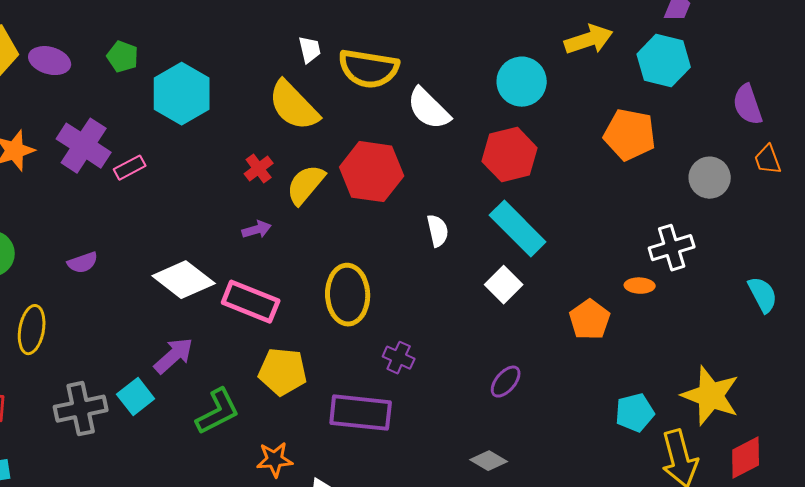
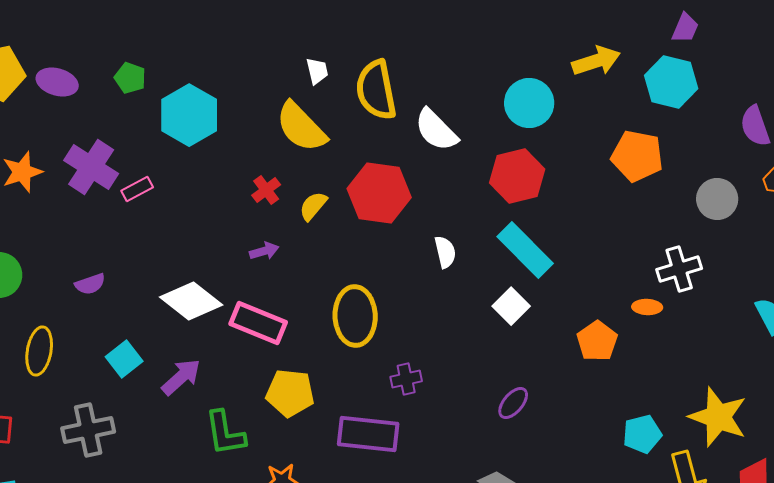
yellow semicircle: (369, 69) -> (376, 90), turned 70
yellow semicircle: (306, 185) -> (313, 206), size x0.7
purple cross: (399, 358) -> (406, 379), turned -36
cyan square: (136, 397) -> (124, 359), moved
green L-shape: (218, 412) -> (225, 433), turned 108

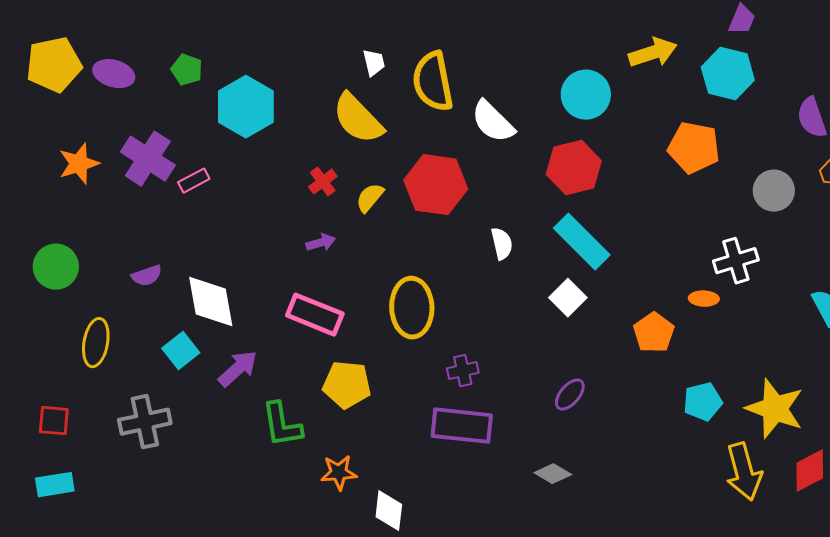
white diamond: (191, 301) -> (211, 302), moved, turned 42
purple rectangle: (368, 434) -> (462, 426), moved
cyan pentagon: (642, 434) -> (703, 402), moved

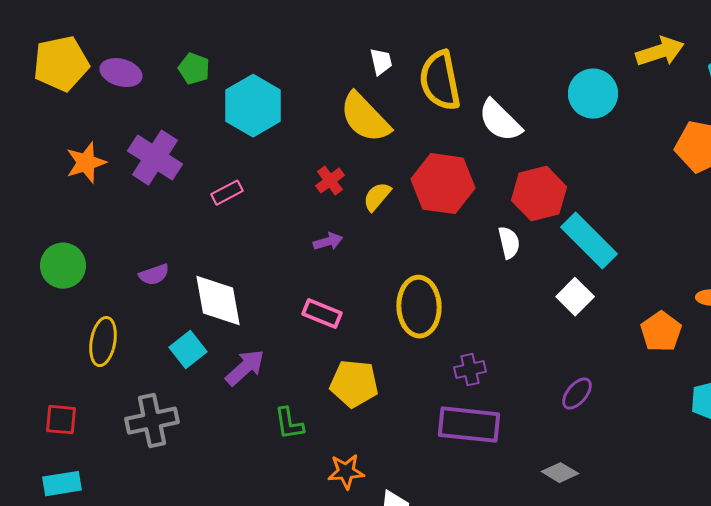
red hexagon: (574, 168) -> (539, 194), moved
pink rectangle: (194, 181) -> (227, 193), moved
pink rectangle: (315, 315) -> (322, 314), size x0.7
green L-shape: (282, 425) -> (289, 424), size x0.7

